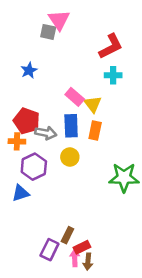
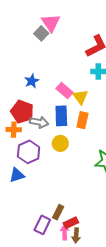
gray square: (48, 32) -> (41, 33), turned 32
blue star: (29, 70) -> (32, 81), moved

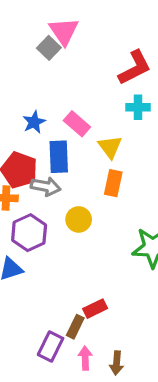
pink rectangle: (64, 91) -> (77, 124), moved
blue rectangle: (61, 116) -> (59, 157), moved
red rectangle: (71, 223) -> (95, 309), moved
brown arrow: (76, 235) -> (117, 363), moved

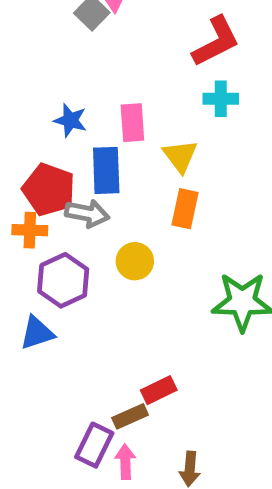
blue star: (34, 122) -> (70, 120), turned -30
pink rectangle: (77, 124) -> (132, 123), turned 45
brown rectangle: (75, 327) -> (130, 416), turned 40
pink arrow: (85, 358) -> (125, 462), moved

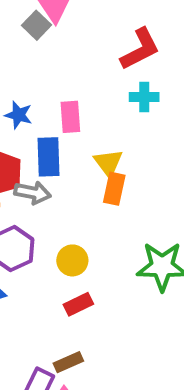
yellow triangle: (180, 156) -> (108, 163), moved
yellow circle: (135, 261) -> (72, 260), moved
red rectangle: (159, 390) -> (78, 304), moved

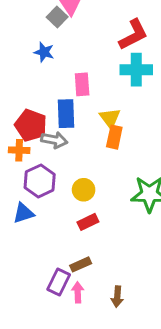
cyan cross: (144, 97) -> (136, 70), size x1.5
blue star: (19, 115) -> (44, 52), moved

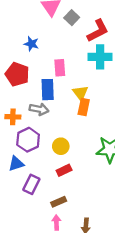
gray square: (57, 17) -> (72, 18), moved
red pentagon: (31, 125) -> (17, 74), moved
purple rectangle: (59, 282) -> (31, 184), moved

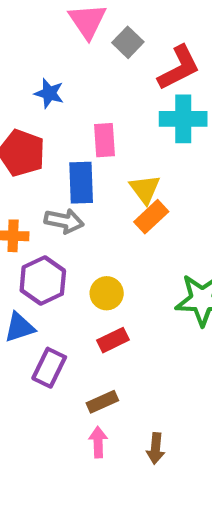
orange rectangle: (84, 107) -> (151, 217), turned 35

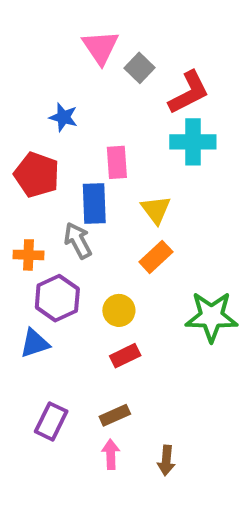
orange rectangle: (151, 217) -> (156, 257), moved
gray arrow: (64, 221) -> (78, 241), turned -129
purple rectangle: (49, 368) -> (51, 421), moved

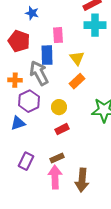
gray arrow: (78, 241) -> (39, 73), size x1.4
pink arrow: (111, 454) -> (55, 177), size x1.6
brown arrow: (166, 461) -> (82, 180), size x1.6

